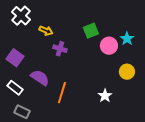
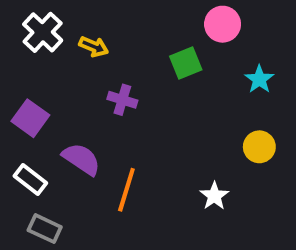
yellow arrow: (46, 31) -> (94, 47), moved
pink circle: (109, 46) -> (223, 24), moved

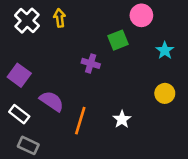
yellow arrow: (94, 47) -> (59, 18), moved, turned -120
purple cross: (122, 100) -> (91, 63), moved
white star: (214, 196) -> (122, 119), moved

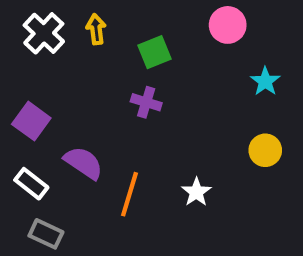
green square: (118, 40) -> (155, 52), moved

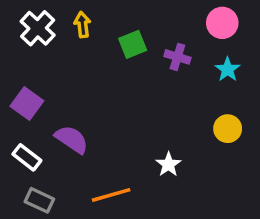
pink circle: (228, 25) -> (222, 23), moved
purple cross: (146, 102) -> (177, 57), moved
orange line: (129, 194) -> (111, 195), moved, turned 57

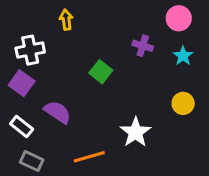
white cross: (38, 28) -> (30, 50), moved, turned 36
green square: (133, 44) -> (101, 72), moved, turned -30
white star: (168, 164) -> (135, 132), size x1.5

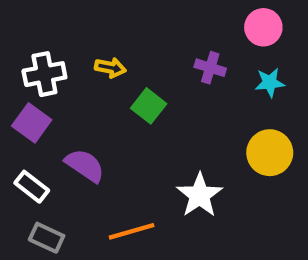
yellow arrow: (66, 20) -> (110, 68), moved, turned 108
cyan star: (183, 56) -> (270, 83), turned 30
yellow circle: (183, 103) -> (270, 153), size x1.4

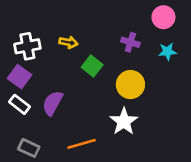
yellow circle: (270, 153) -> (130, 85), moved
purple semicircle: (85, 165) -> (53, 103), turned -95
white rectangle: (32, 187) -> (20, 104), moved

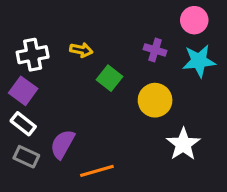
cyan star: (167, 52) -> (199, 61), size x1.5
purple semicircle: (53, 103) -> (62, 144), moved
white star: (124, 122) -> (183, 144), moved
gray rectangle: (29, 148) -> (26, 157), moved

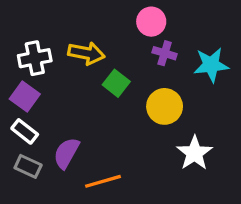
pink circle: (194, 20) -> (151, 22), moved
yellow arrow: (81, 50) -> (86, 53), size x1.5

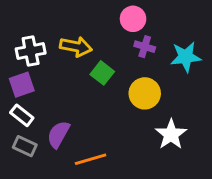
purple square: (25, 96) -> (22, 85), turned 35

